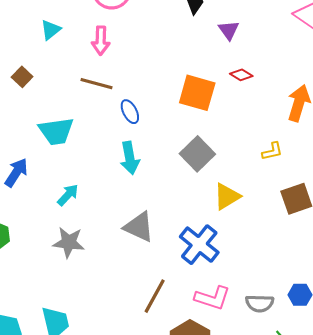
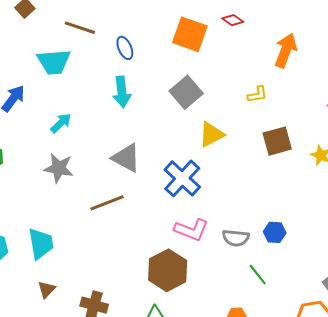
brown line: (96, 84) -> (80, 28), moved
brown line: (155, 296) -> (107, 203), moved, turned 36

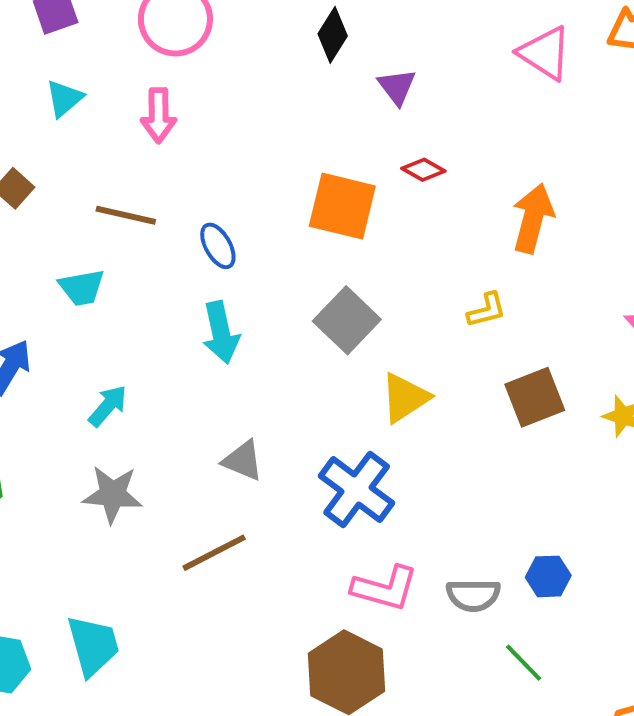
cyan trapezoid: (54, 62) -> (82, 287), size x0.7
gray triangle: (126, 158) -> (243, 461), size x0.7

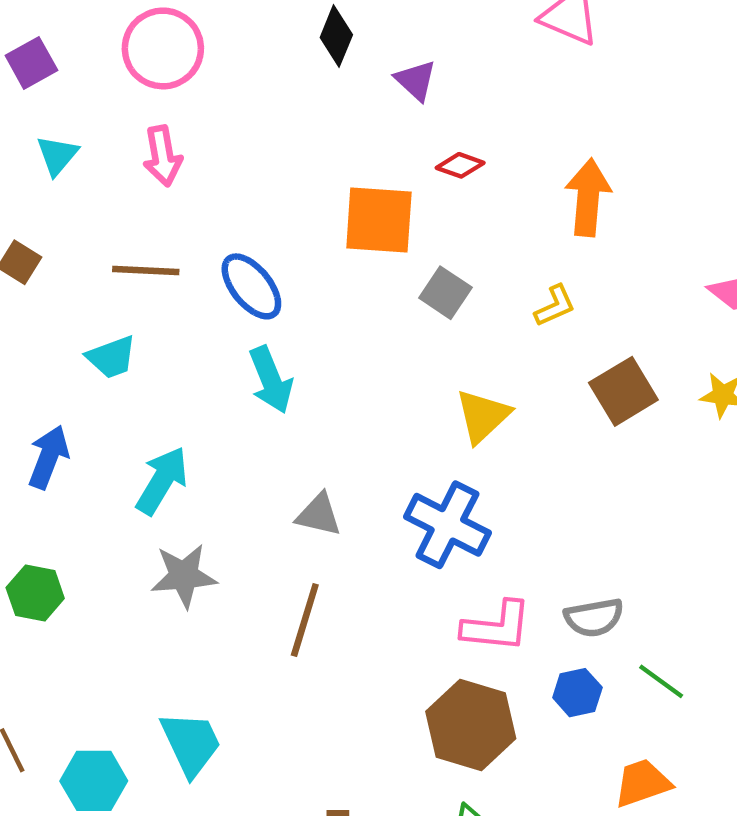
blue ellipse: (218, 246) -> (251, 286), size x1.4
gray square: (347, 320) -> (445, 293), moved, size x0.7
cyan arrow: (108, 406) -> (162, 481), size x1.4
brown line: (214, 553) -> (305, 620), turned -36
blue hexagon: (548, 576) -> (577, 693), moved

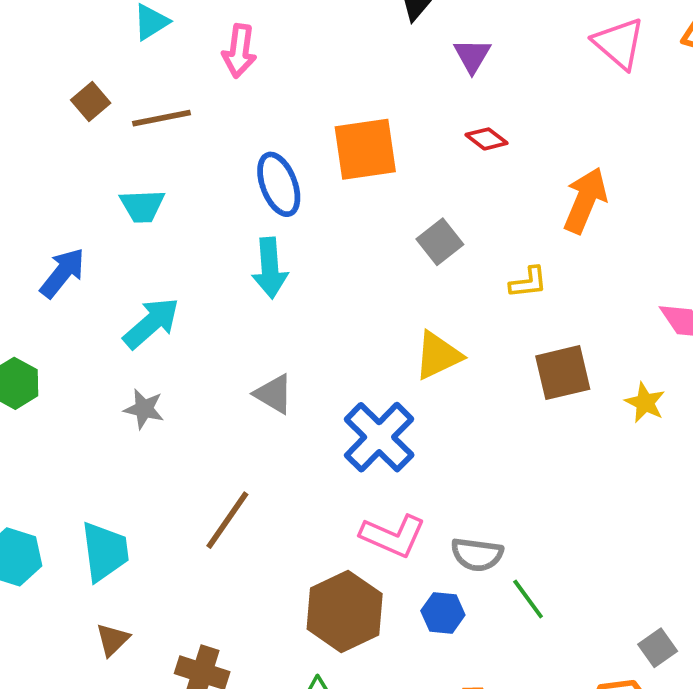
orange square: (379, 220) -> (365, 149), moved, turned -30
brown line: (146, 270) -> (161, 118), moved, turned -32
gray star: (184, 576) -> (144, 409), size x0.7
brown line: (305, 620) -> (227, 520), moved
green line: (661, 681) -> (528, 599), moved

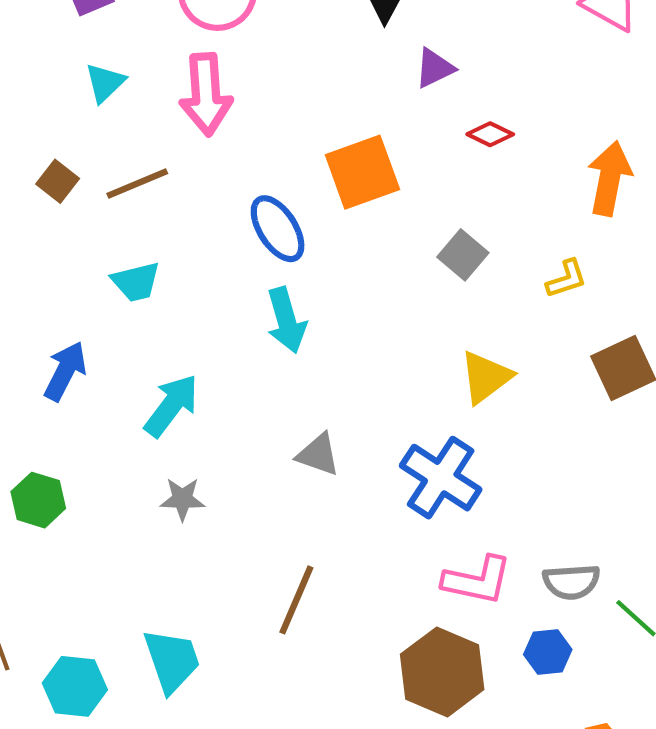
pink arrow: (239, 51) -> (206, 94), size x1.4
purple triangle: (472, 56) -> (435, 68), moved, turned 45

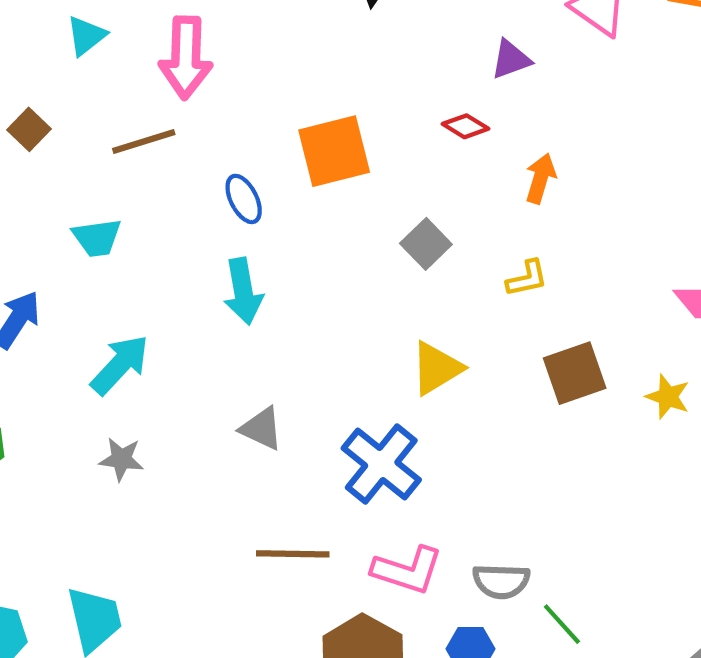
purple triangle: (435, 68) -> (511, 59), moved
orange arrow: (609, 178) -> (540, 178), moved, size x0.7
brown line: (137, 183) -> (144, 141), moved
blue ellipse: (278, 229) -> (244, 199), size x0.7
brown line: (296, 600) -> (293, 554), moved, turned 62

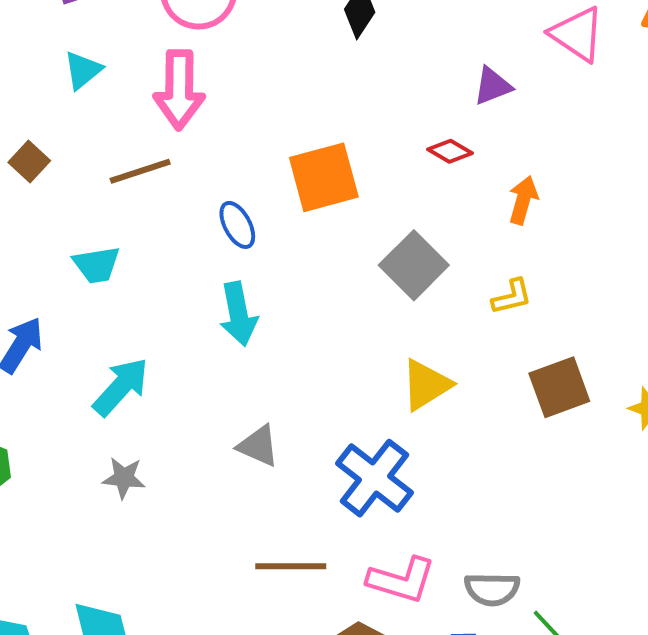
gray square: (426, 244) -> (414, 265), size x1.4

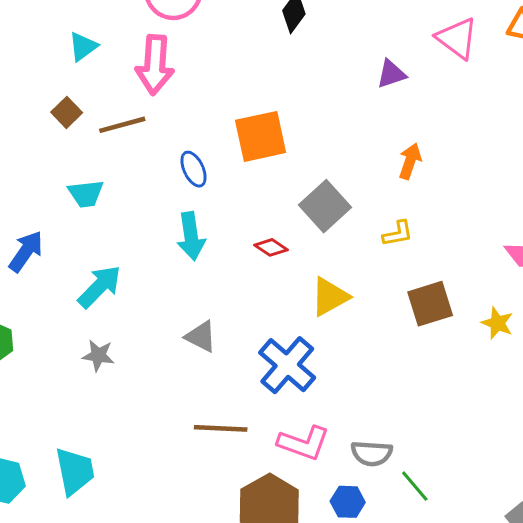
red diamond: (450, 151) -> (271, 247), moved
brown square: (29, 161) -> (67, 112), moved

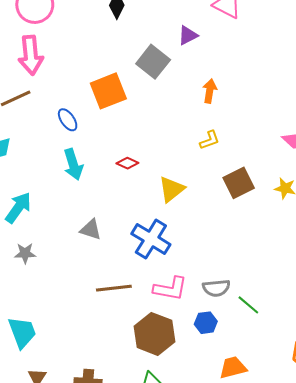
gray square: (325, 206) -> (153, 62), moved

